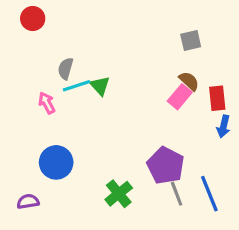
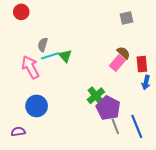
gray square: (191, 40) -> (127, 18), moved
pink arrow: (47, 103) -> (30, 67), size x1.6
green cross: (119, 194) -> (96, 96), moved

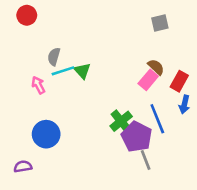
red rectangle: (142, 64) -> (179, 81), turned 35
pink arrow: (30, 67) -> (38, 85), size x0.6
blue line: (137, 126) -> (157, 119), moved

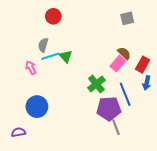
red circle: (27, 15) -> (53, 16), moved
green cross: (121, 121) -> (96, 84), moved
purple pentagon: (137, 137) -> (109, 109), turned -30

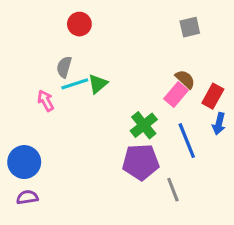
green triangle: (66, 56) -> (98, 84), turned 32
blue circle: (37, 107) -> (24, 162), moved
purple pentagon: (109, 109) -> (141, 162), moved

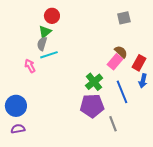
green triangle: (98, 84) -> (45, 32), moved

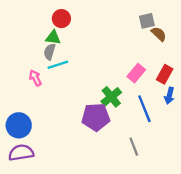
green triangle: (45, 32) -> (53, 38), turned 48
brown semicircle: (121, 52) -> (159, 34), moved
purple pentagon: (92, 106) -> (96, 117), moved
purple semicircle: (18, 129) -> (21, 153), size x1.5

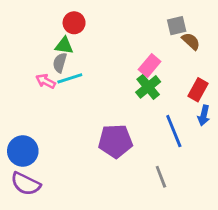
pink rectangle: (136, 73) -> (150, 66), moved
pink arrow: (35, 78) -> (46, 81), moved, turned -35
green cross: (111, 97) -> (148, 87), moved
purple semicircle: (21, 153) -> (26, 184), turned -145

